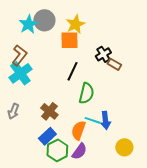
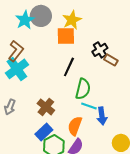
cyan line: (92, 120) -> (89, 106), moved

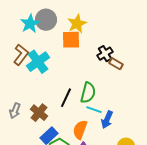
black line: (69, 67) -> (66, 98), moved
cyan cross: (17, 69) -> (38, 62), moved
brown cross: (46, 107) -> (39, 113), moved
blue arrow: (102, 116) -> (107, 120), turned 30

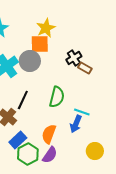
gray circle: (46, 20) -> (30, 61), moved
black line: (66, 98) -> (23, 100), moved
cyan line: (94, 110) -> (82, 112), moved

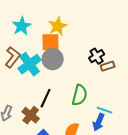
yellow star: (46, 28) -> (58, 26), moved
orange square: (40, 44) -> (51, 42), moved
brown rectangle: (85, 68) -> (108, 66), turned -48

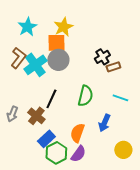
cyan line: (105, 110) -> (120, 98), moved

